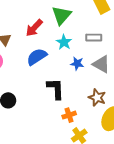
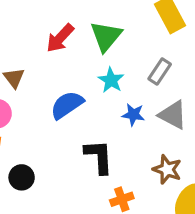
red arrow: (34, 28) -> (60, 38), moved
gray rectangle: (94, 38) -> (160, 72), turned -56

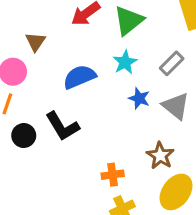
black L-shape: (99, 157) -> (62, 126), moved, turned 141

